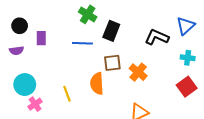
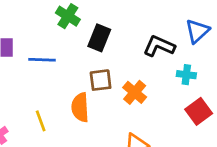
blue line: (82, 43) -> (42, 60), moved
cyan cross: (188, 58) -> (186, 75), moved

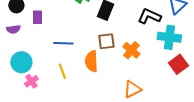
blue line: (42, 60) -> (63, 43), moved
cyan cross: (186, 75) -> (169, 37), size x1.6

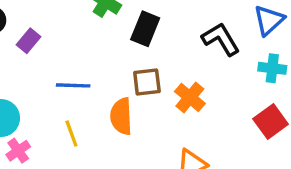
black L-shape: (149, 16) -> (221, 39), turned 35
purple rectangle: (37, 17) -> (29, 41), turned 40
cyan cross: (169, 37) -> (272, 68), moved, size x0.7

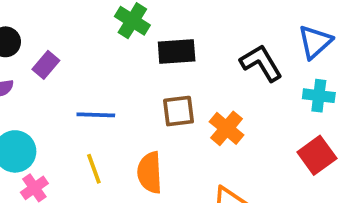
black rectangle: (145, 29) -> (177, 51), turned 64
orange semicircle: (121, 116) -> (150, 173), moved

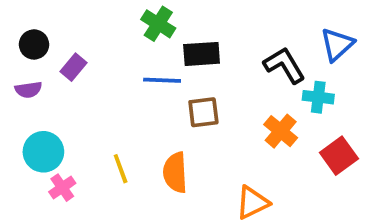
cyan cross: (319, 96) -> (318, 97), moved
blue line: (96, 115) -> (162, 80), moved
orange cross: (227, 128) -> (281, 131), moved

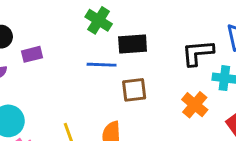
black L-shape: (284, 65) -> (198, 53), turned -64
purple rectangle: (74, 67) -> (32, 54), turned 36

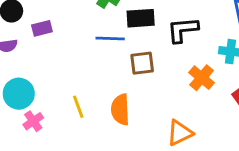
black L-shape: (198, 53) -> (183, 30), moved

